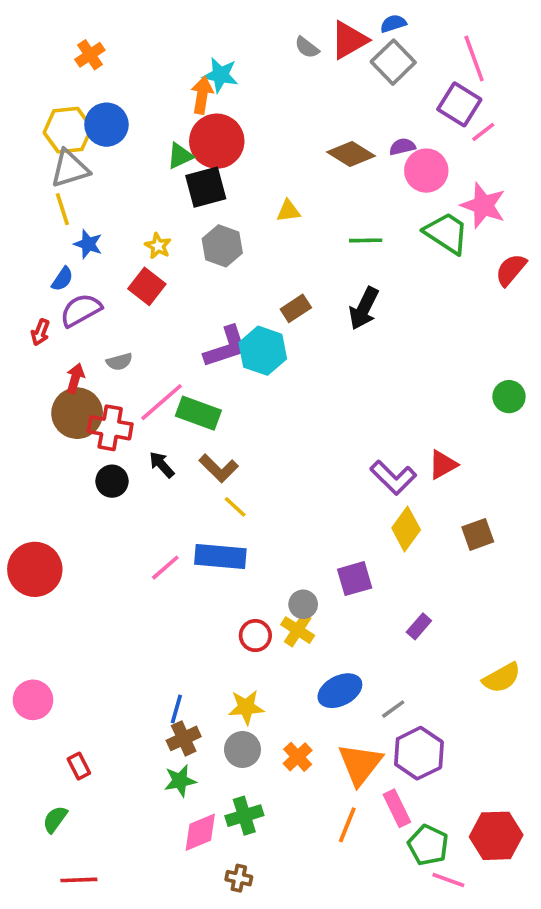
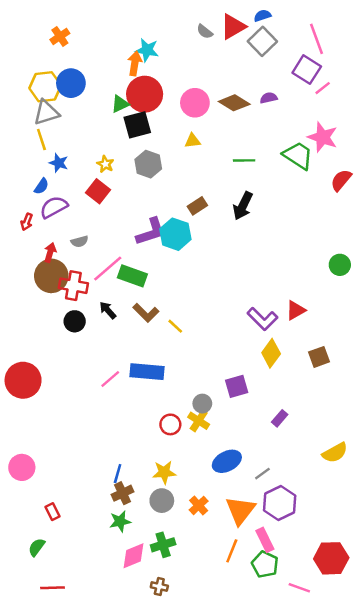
pink circle: (426, 171) -> (195, 103), moved
yellow line: (235, 507) -> (175, 326), moved
green pentagon: (428, 845) -> (265, 564), moved

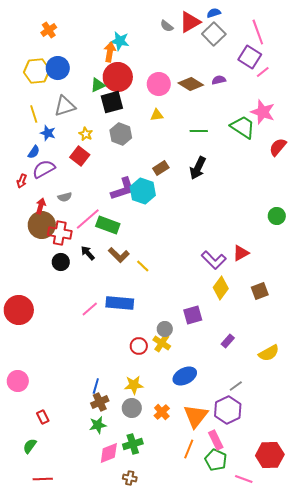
gray triangle: (46, 113) -> (65, 106), moved
yellow semicircle: (335, 453) -> (269, 353), moved
gray line: (262, 474) -> (236, 386), moved

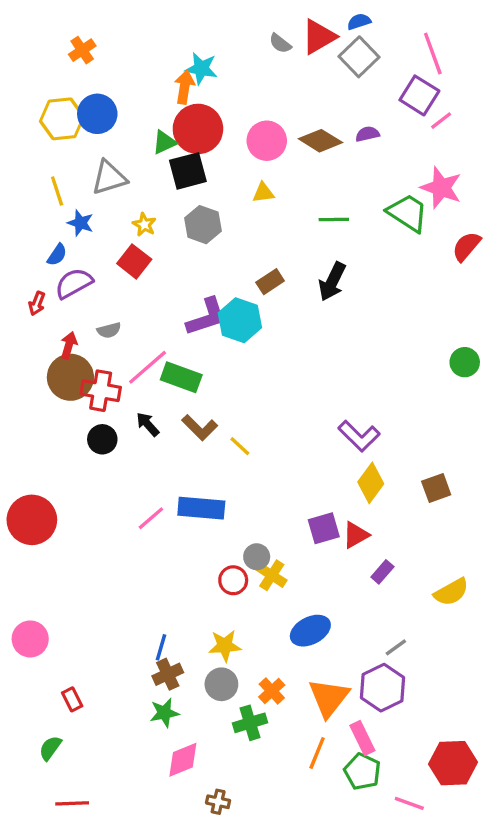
red triangle: (241, 253) -> (356, 535), moved
gray circle: (165, 329) -> (257, 557), moved
green cross: (133, 444) -> (250, 723), moved

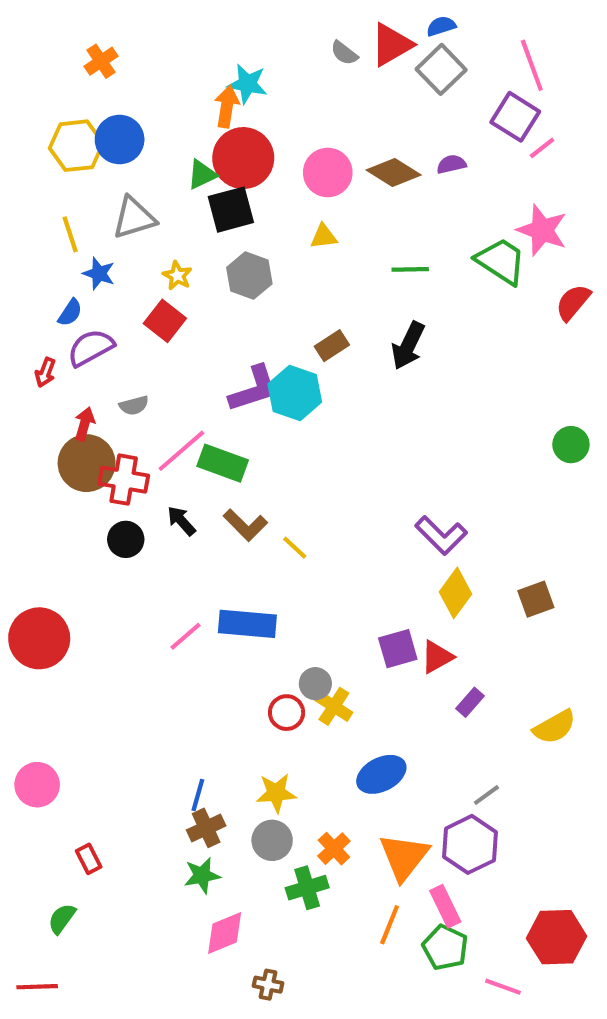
red line: (72, 803) -> (37, 987), moved

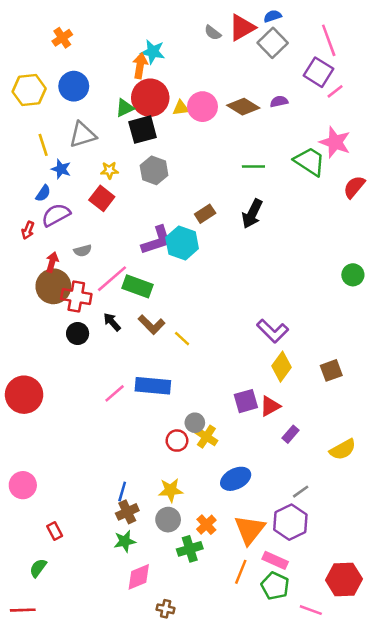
yellow hexagon: (76, 146) -> (29, 90), moved
yellow triangle: (324, 236) -> (181, 108), moved
yellow star: (177, 276) -> (109, 170), turned -30
pink rectangle: (445, 906) -> (275, 560), turned -40

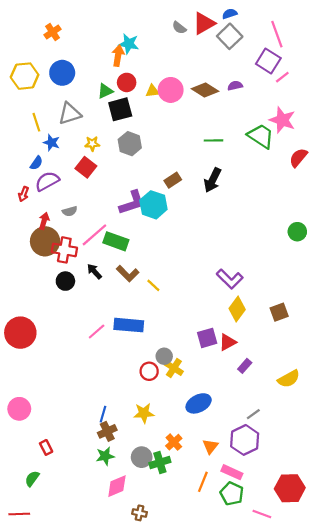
red circle: (150, 98) -> (127, 82), size x0.6
gray circle: (168, 520) -> (142, 457), moved
orange triangle: (250, 530) -> (210, 446), size x0.6

